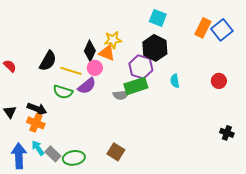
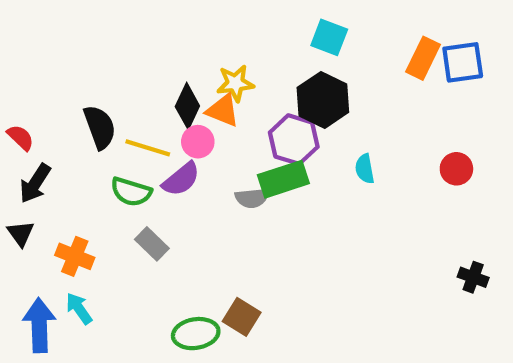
blue square: (222, 30) -> (463, 62), turned 30
black semicircle: (48, 61) -> (100, 127), turned -50
black arrow: (37, 109) -> (35, 183), moved, turned 102
gray rectangle: (53, 154) -> (152, 244), moved
green ellipse: (74, 158) -> (196, 334), moved

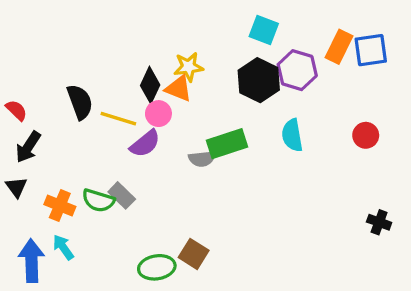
purple hexagon: (294, 140) -> (297, 70), moved
cyan semicircle: (365, 169) -> (292, 135), size x1.4
green semicircle: (131, 192) -> (98, 200), moved

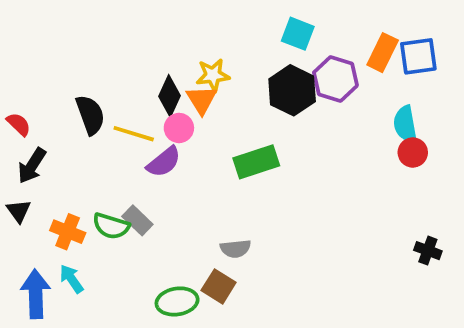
orange triangle: (179, 89) -> (202, 100), turned 36
cyan semicircle: (292, 135) -> (405, 124), moved
gray semicircle: (202, 159) -> (236, 249), moved

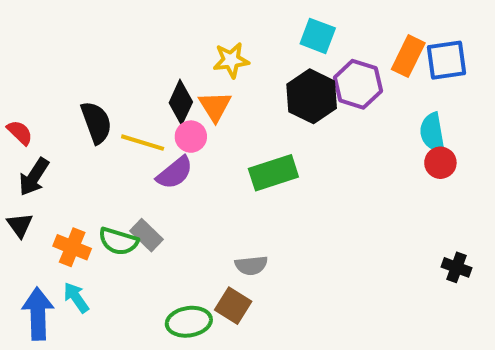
yellow star: (213, 75) -> (231, 60), moved

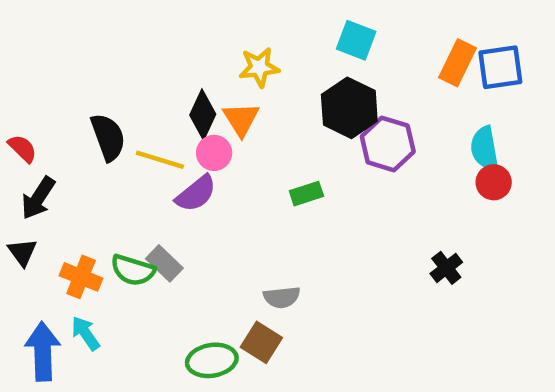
purple hexagon: (358, 84) -> (388, 144), moved
green rectangle: (273, 173) -> (306, 194), size x0.6
black cross: (457, 267) -> (446, 268), moved, turned 32

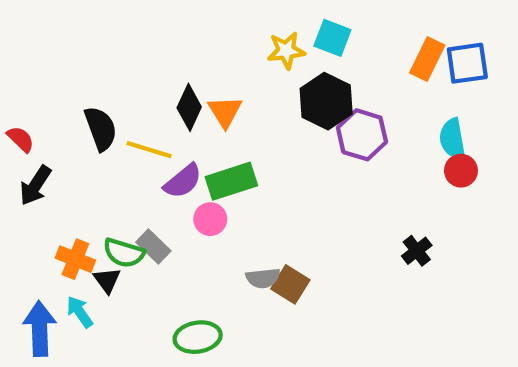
yellow star: (259, 67) -> (286, 51), moved
pink circle: (214, 153) -> (210, 219), moved
green rectangle: (306, 194) -> (231, 181), moved, size x1.6
black triangle: (22, 252) -> (107, 280), moved
brown square: (261, 342) -> (290, 284), moved

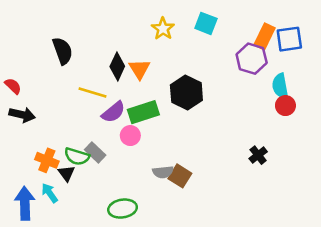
yellow star: (286, 51) -> (163, 29), moved, turned -30
black hexagon: (326, 101) -> (186, 93), moved
black semicircle: (101, 129) -> (63, 51), moved
purple hexagon: (362, 135) -> (252, 59), moved
black arrow: (35, 185) -> (22, 115), turned -110

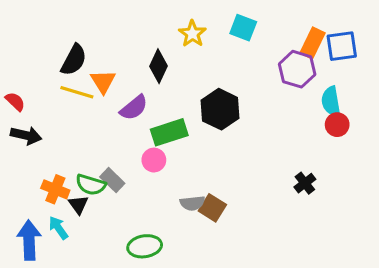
black semicircle: (63, 51) -> (74, 60), turned 48
black diamond: (117, 66) -> (158, 66), moved
orange triangle: (139, 69) -> (103, 81), moved
yellow line: (93, 93) -> (77, 92), moved
purple semicircle: (113, 112) -> (134, 108), moved

